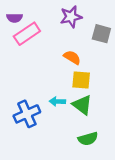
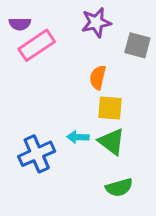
orange semicircle: (72, 57) -> (98, 77), turned -108

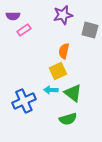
pink rectangle: (37, 45) -> (24, 30), size x0.6
yellow square: (110, 108) -> (58, 71), moved, turned -30
green semicircle: (119, 187) -> (68, 119), moved

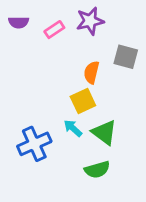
pink rectangle: (24, 30) -> (54, 30), moved
gray square: (90, 30) -> (126, 57), moved
cyan arrow: (51, 90) -> (73, 128), turned 40

